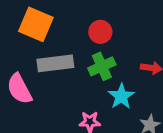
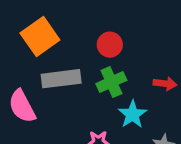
orange square: (36, 24) -> (40, 36), turned 32

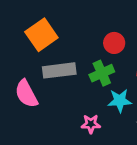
red circle: (110, 45) -> (114, 43), moved
cyan star: (133, 114) -> (120, 101), turned 30

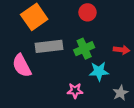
red circle: (114, 43) -> (88, 12), moved

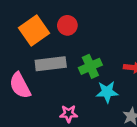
red circle: (88, 12) -> (67, 25), moved
pink star: (75, 91) -> (69, 114), moved

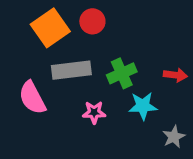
pink star: (69, 114) -> (94, 112), moved

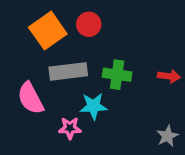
green cross: (122, 73) -> (117, 75), turned 32
cyan star: (143, 106) -> (93, 106), moved
pink star: (94, 112) -> (70, 128), moved

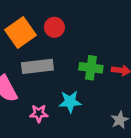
green cross: (117, 75) -> (91, 68), moved
cyan star: (93, 106) -> (70, 102), moved

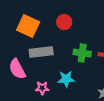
red circle: (54, 27) -> (64, 22), moved
orange square: (21, 33) -> (28, 26), turned -30

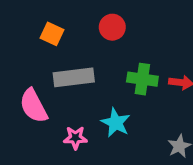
orange square: (28, 26) -> (52, 34), size x0.6
cyan star: (66, 79) -> (116, 123), turned 30

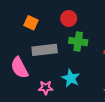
green cross: (142, 79) -> (78, 42), moved

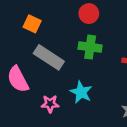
red circle: (69, 18) -> (89, 14), moved
gray rectangle: (45, 50) -> (49, 57), turned 40

